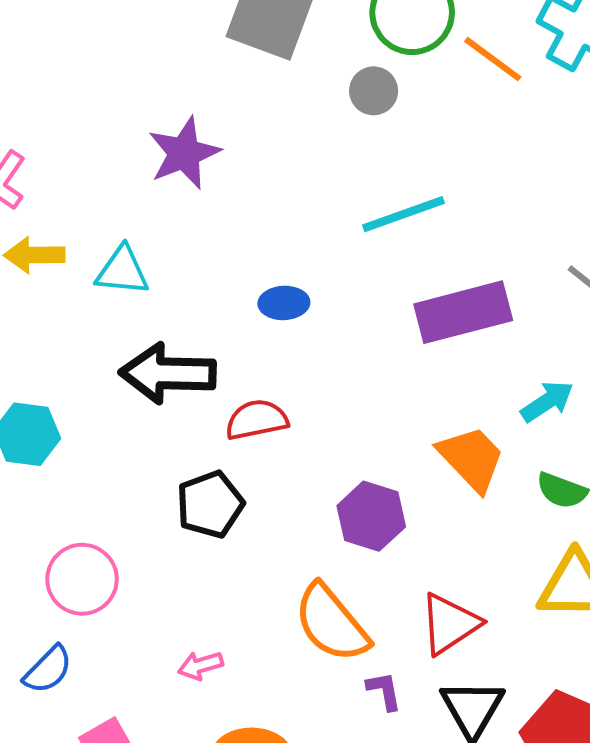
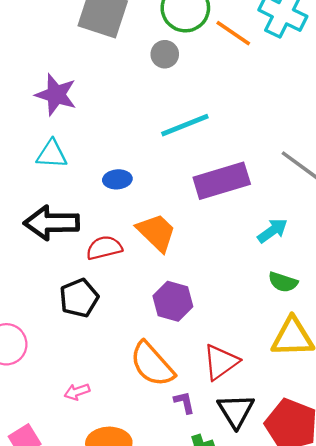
purple star: (184, 153) -> (56, 95), turned -30
cyan triangle: (122, 271) -> (52, 154), moved
orange trapezoid: (471, 458) -> (156, 232), moved

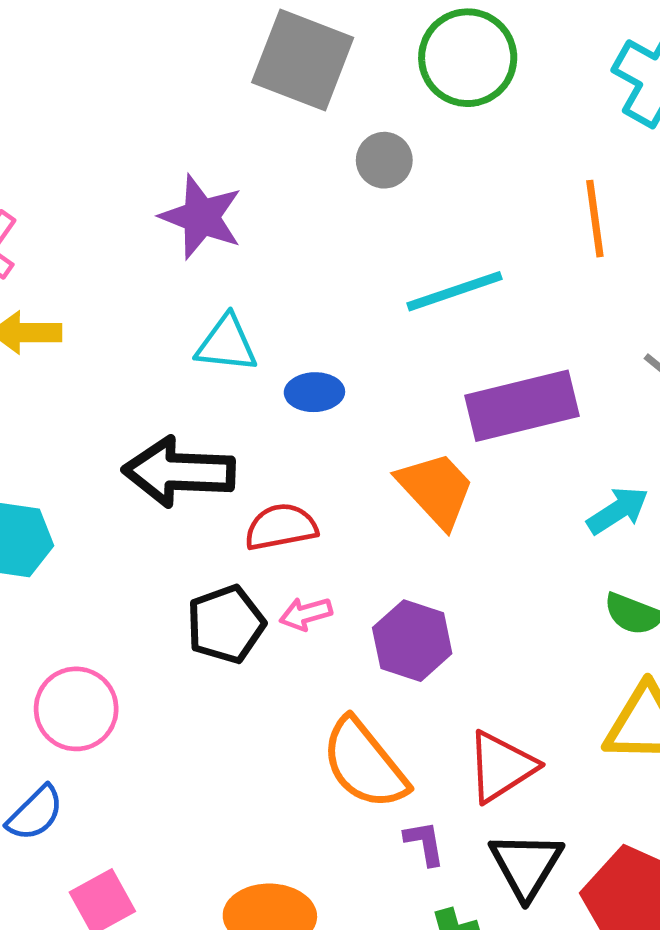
orange line: (233, 33) -> (595, 219), moved, turned 45
gray circle: (165, 54) -> (384, 160), moved
cyan triangle: (52, 154) -> (227, 344), moved
orange trapezoid: (156, 232) -> (436, 489), moved
pink arrow: (77, 392) -> (306, 614), moved

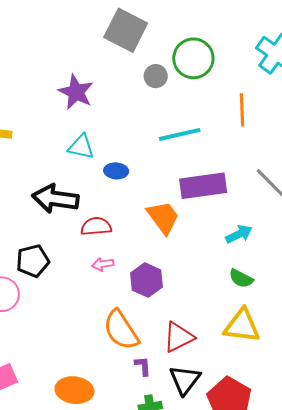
green circle: (468, 58) -> (193, 58), moved
black pentagon: (226, 624) -> (33, 261), moved

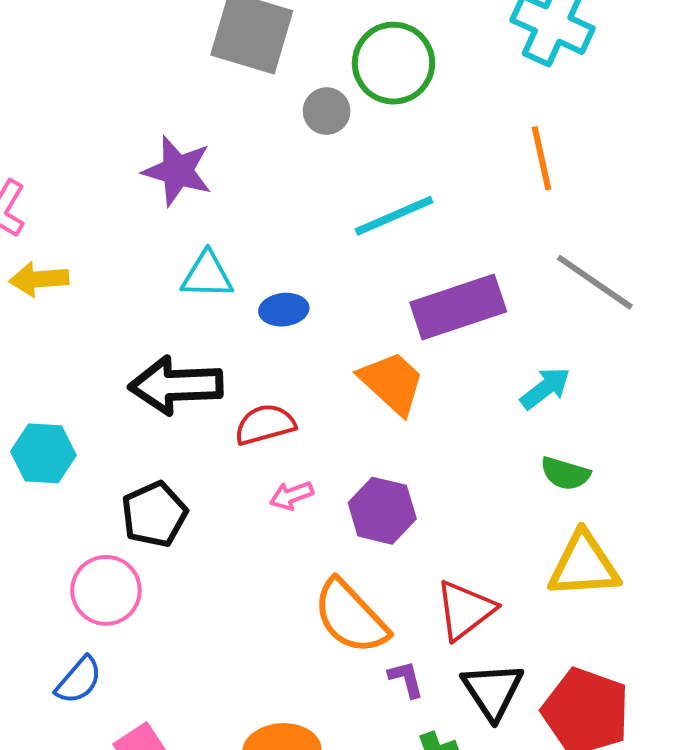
orange line: (242, 110) -> (541, 158), moved

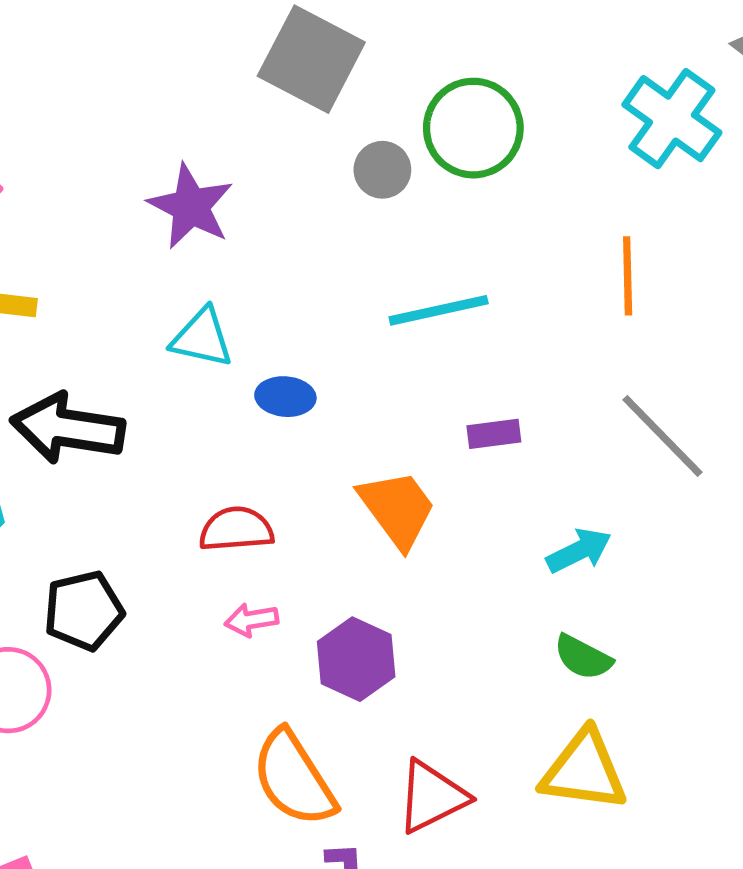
purple rectangle: (458, 307) -> (494, 434), size x0.5
black arrow: (176, 385) -> (68, 428), moved

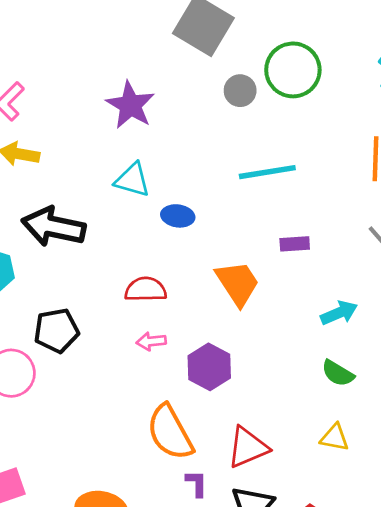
yellow triangle: (584, 771) -> (335, 438), size x0.6

